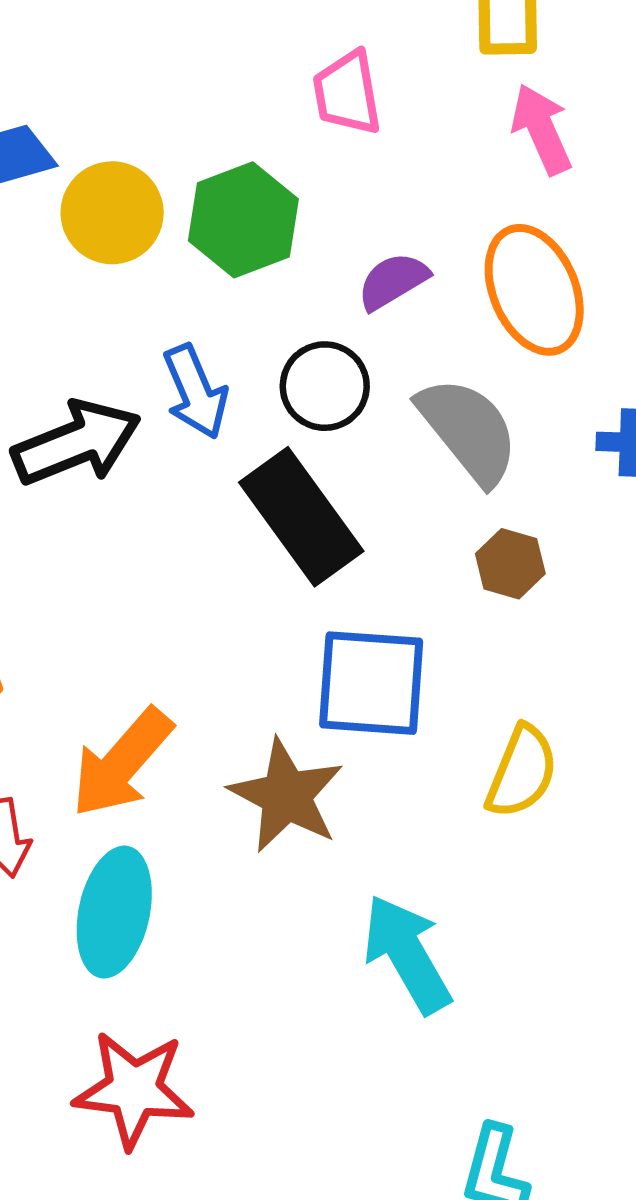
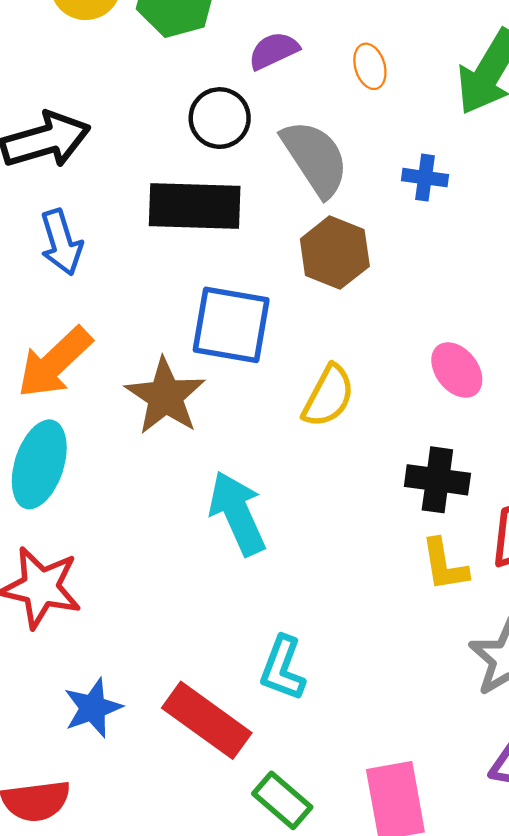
orange ellipse: (534, 290) -> (370, 66), size x0.5
blue arrow: (195, 392) -> (61, 242), moved
black rectangle: (301, 517) -> (195, 206), turned -58
brown hexagon: (510, 564) -> (335, 253), size x1.5

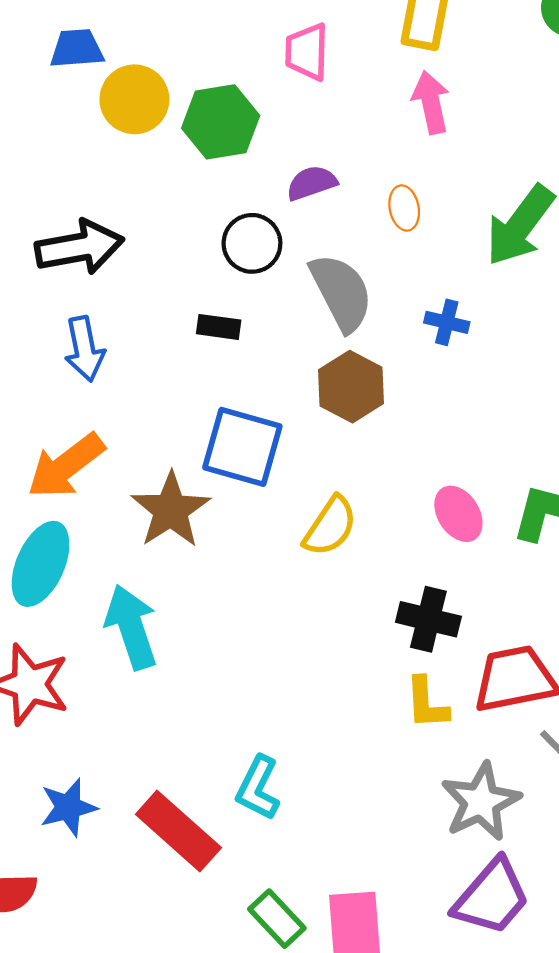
black rectangle: (195, 206) -> (219, 327), size x0.5
cyan arrow: (237, 513) -> (131, 627), moved
green rectangle: (282, 800) -> (277, 919), moved

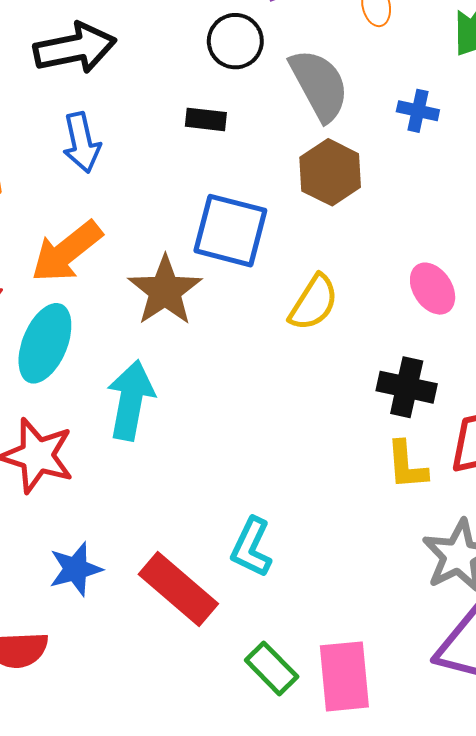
cyan arrow: (131, 627) -> (131, 400), turned 30

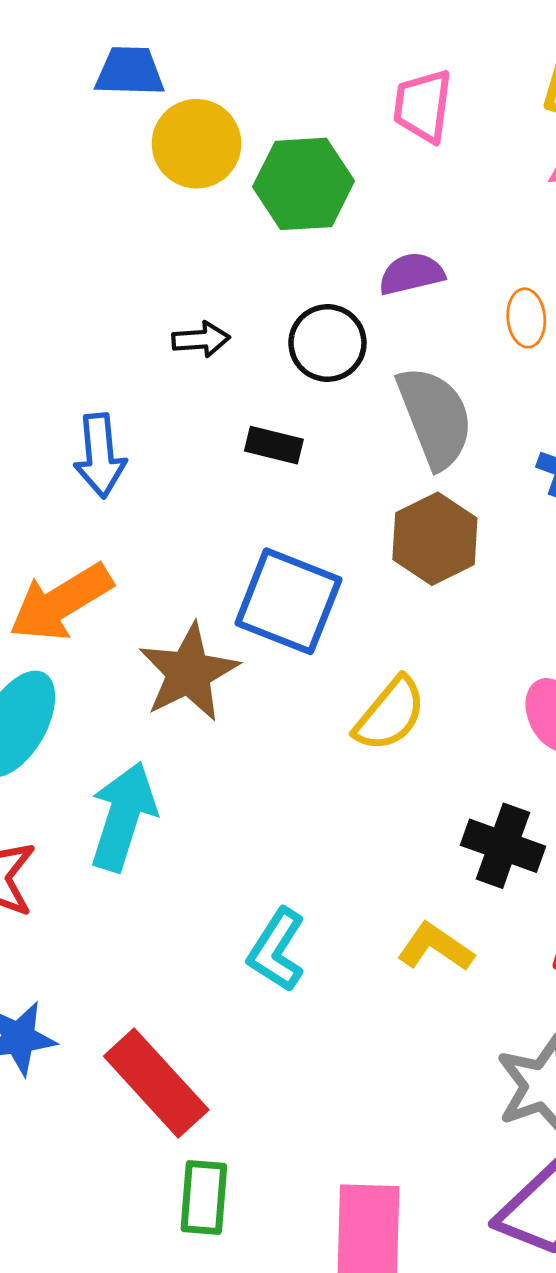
black arrow: (75, 48) -> (201, 339), moved, size x0.5
yellow L-shape: (407, 465) -> (435, 947), moved, turned 122
cyan L-shape: (251, 547) -> (277, 950), moved
green rectangle: (272, 668) -> (204, 1198), moved, turned 42

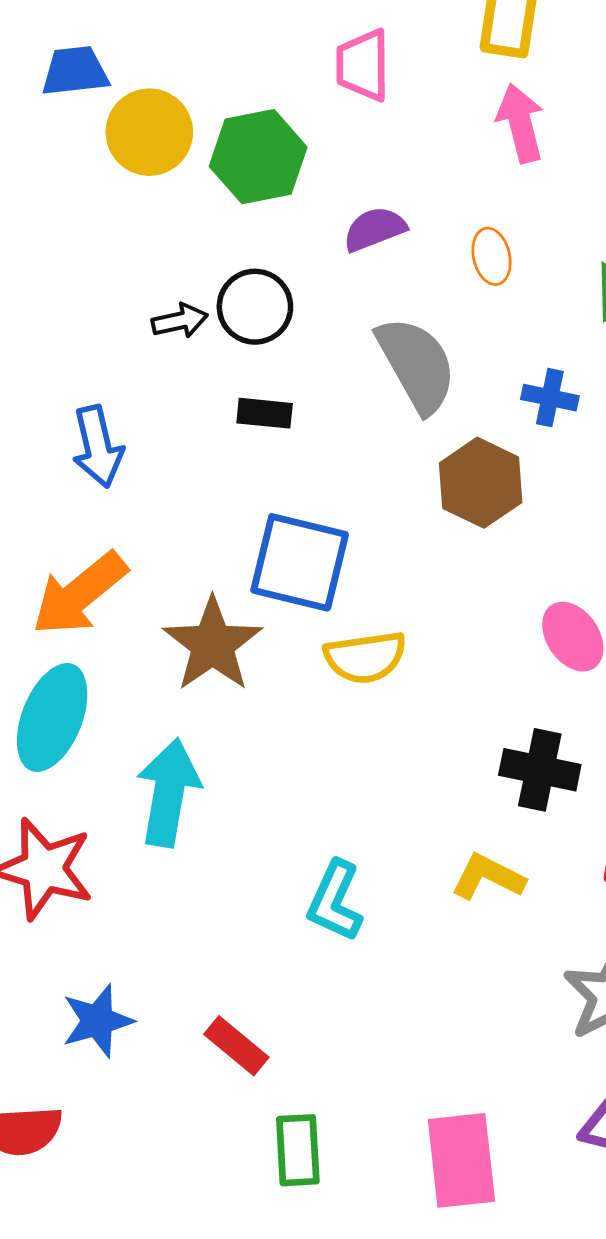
black circle: (327, 343) -> (255, 307), moved
brown hexagon: (435, 539) -> (481, 483), moved
yellow semicircle: (390, 714) -> (365, 657), moved, turned 50
red rectangle: (156, 1083) -> (236, 1046), size x0.6

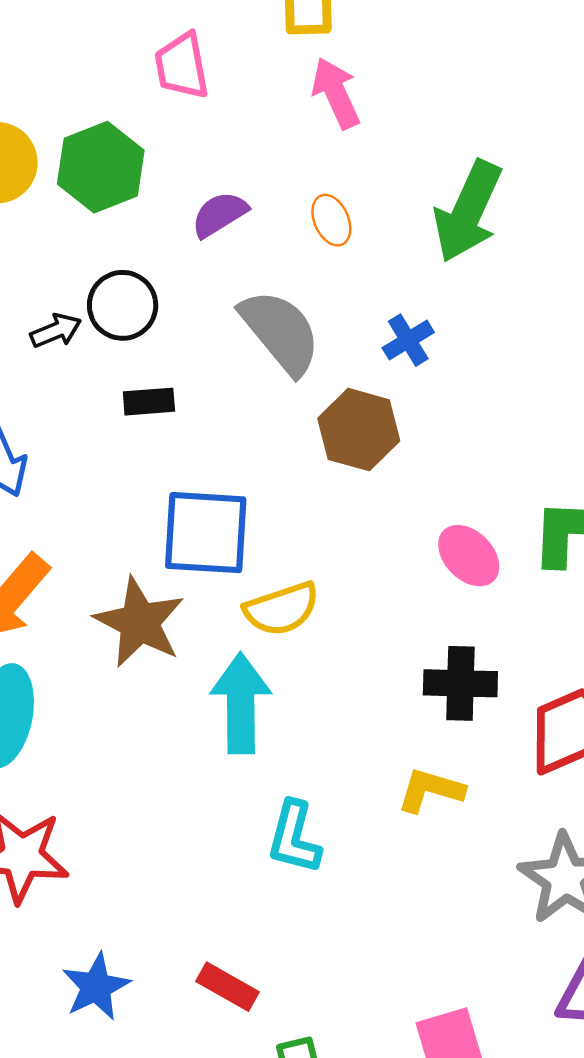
blue cross: (550, 398) -> (408, 340), turned -33
cyan arrow: (169, 793) -> (241, 703), moved

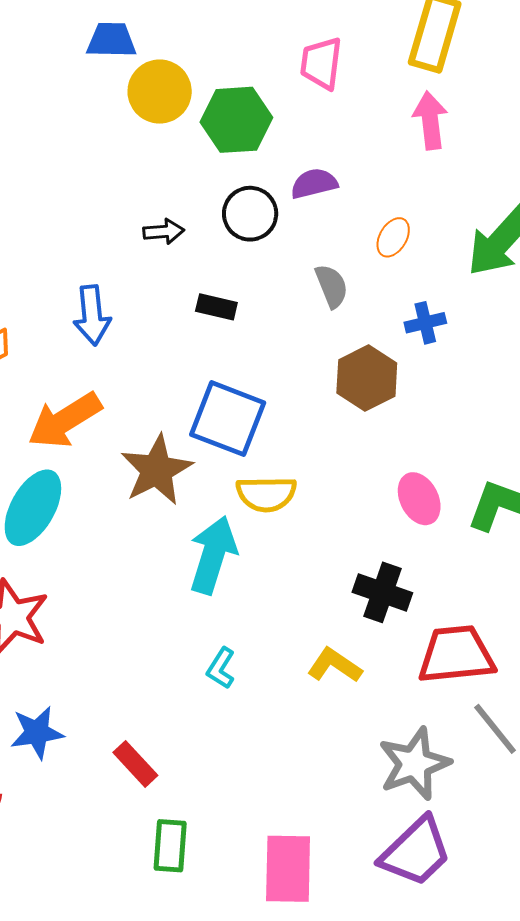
orange ellipse: (331, 220) -> (393, 237), moved, turned 36
black circle: (123, 305) -> (250, 214), moved
gray semicircle: (280, 332) -> (332, 286), size x0.6
cyan L-shape: (294, 838) -> (221, 668), size x0.7

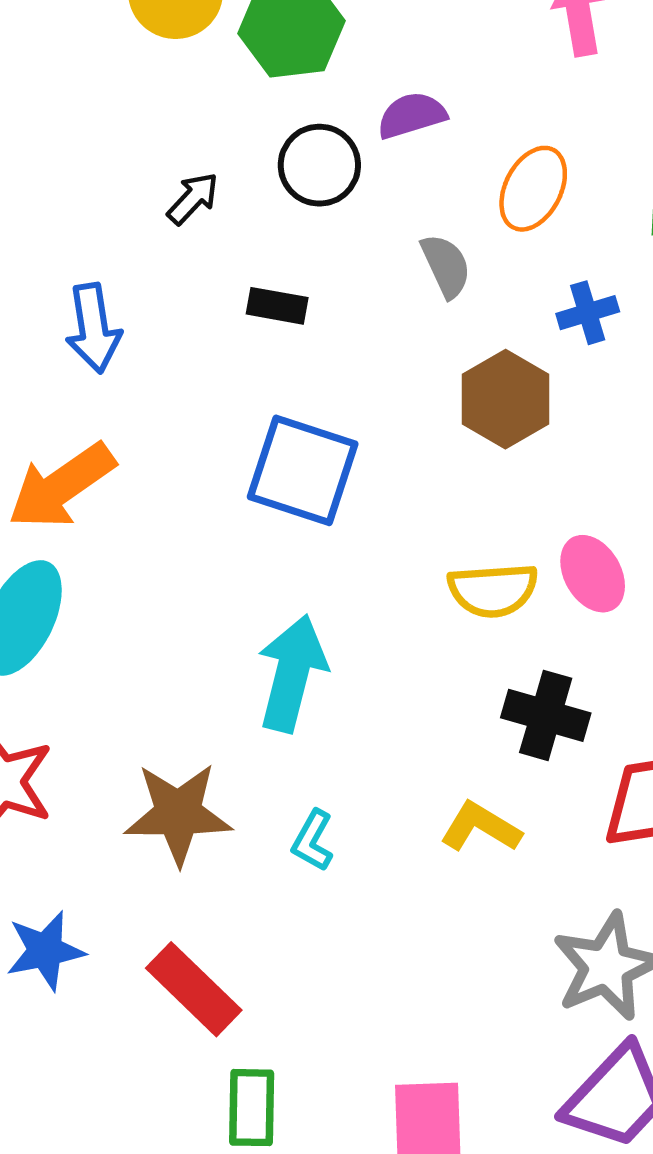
black arrow: (164, 232) -> (193, 198), turned -39
orange ellipse: (393, 237) -> (533, 189), size x1.4
brown star: (157, 470) -> (178, 814), moved, turned 30
yellow semicircle: (266, 494) -> (493, 590), moved
red rectangle: (135, 764) -> (194, 989), size x1.4

